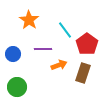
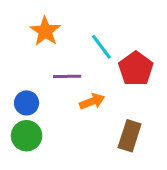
blue circle: (13, 54) -> (27, 103), moved
brown rectangle: (83, 73) -> (130, 136), moved

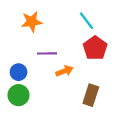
orange star: (45, 31) -> (32, 22), turned 30
cyan line: (101, 47) -> (86, 21), moved

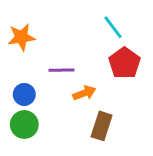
orange star: (32, 22) -> (21, 37), moved
brown rectangle: (91, 95) -> (102, 126), moved

